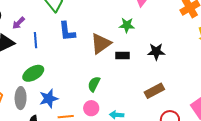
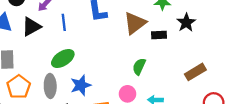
black star: (156, 52) -> (186, 23), moved, turned -30
green semicircle: (94, 84) -> (139, 66), moved

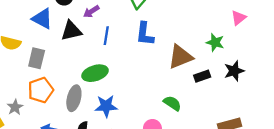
black rectangle: (159, 35) -> (202, 76), turned -32
green semicircle: (139, 66) -> (172, 103), turned 84

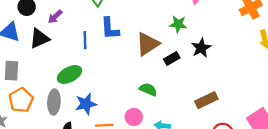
blue line: (106, 36) -> (85, 40), moved

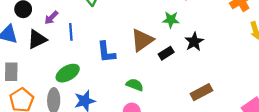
blue L-shape: (110, 28) -> (106, 52), moved
blue line: (85, 40) -> (71, 32), moved
green semicircle: (148, 89) -> (135, 85), moved

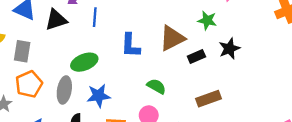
brown rectangle: (201, 92) -> (209, 99), moved

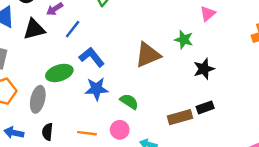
blue line: (95, 17) -> (73, 29), turned 30
blue L-shape: (131, 45) -> (92, 57), moved, turned 135
black rectangle: (196, 57) -> (205, 107), moved
blue star: (98, 96) -> (96, 89), moved

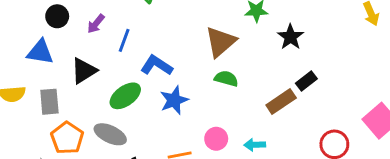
black triangle: (34, 29) -> (84, 71), moved
gray ellipse: (38, 99) -> (110, 134), turned -60
green semicircle: (129, 102) -> (226, 79), moved

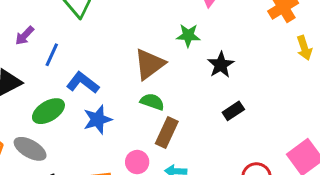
brown rectangle: (281, 102) -> (167, 133), moved, turned -36

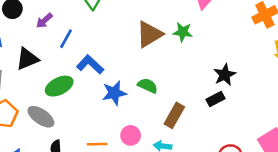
brown triangle: (149, 64) -> (149, 34), moved
black star: (221, 65) -> (225, 75), moved
blue star: (98, 120) -> (114, 93), moved
brown rectangle: (167, 133) -> (174, 115), moved

